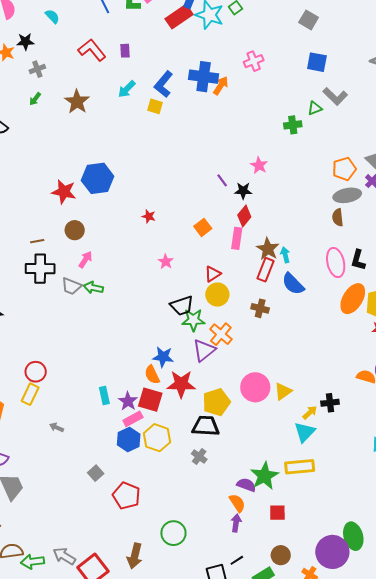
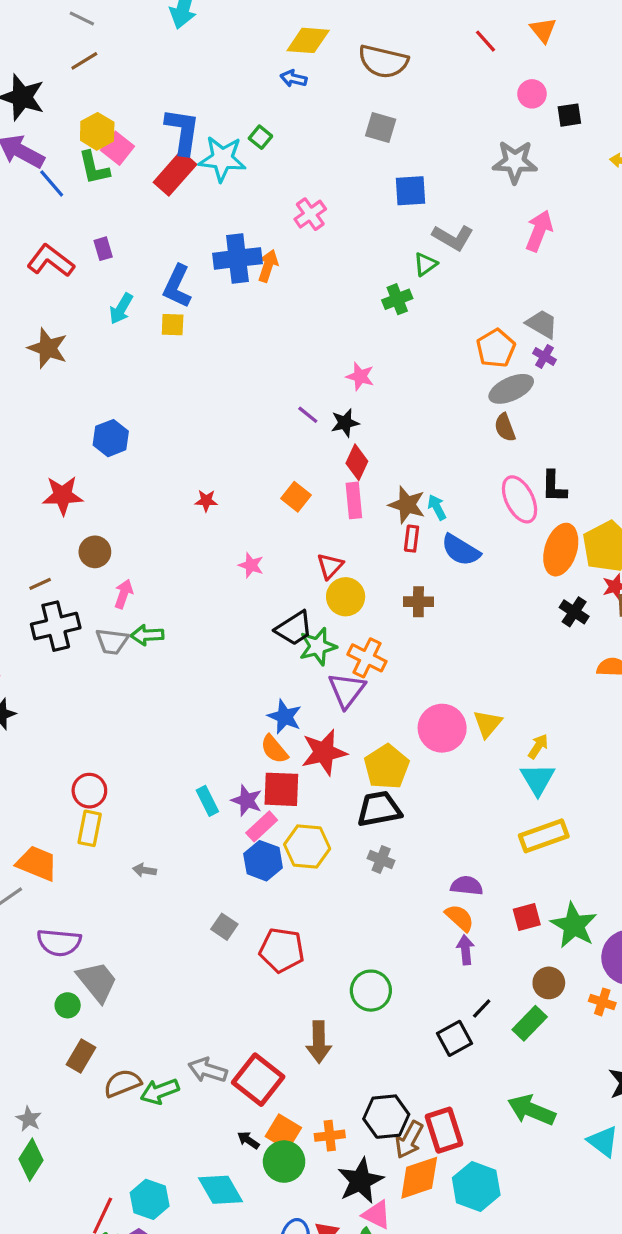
blue hexagon: (98, 178) -> (111, 438), moved, size x0.7
red rectangle: (265, 270) -> (412, 539), size x0.7
blue star: (163, 357) -> (285, 717), turned 30
black cross: (330, 403) -> (574, 612), moved, turned -36
green star: (264, 476) -> (574, 925), moved

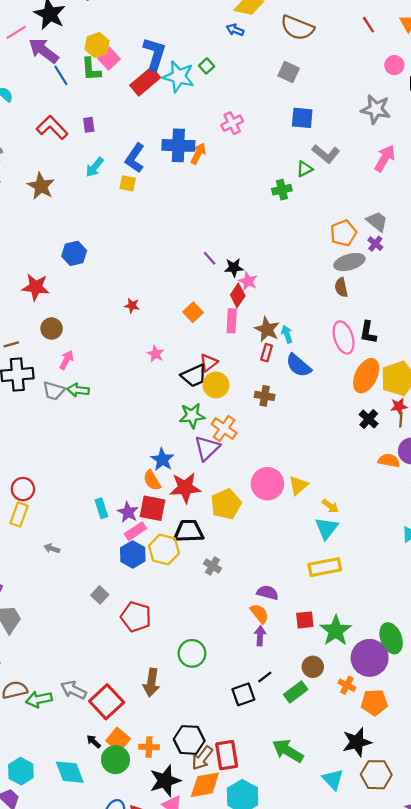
pink star: (360, 376) -> (248, 281), moved
black trapezoid: (294, 628) -> (194, 376), moved
yellow arrow: (538, 746) -> (330, 506), turned 84
black trapezoid: (379, 809) -> (189, 531), moved

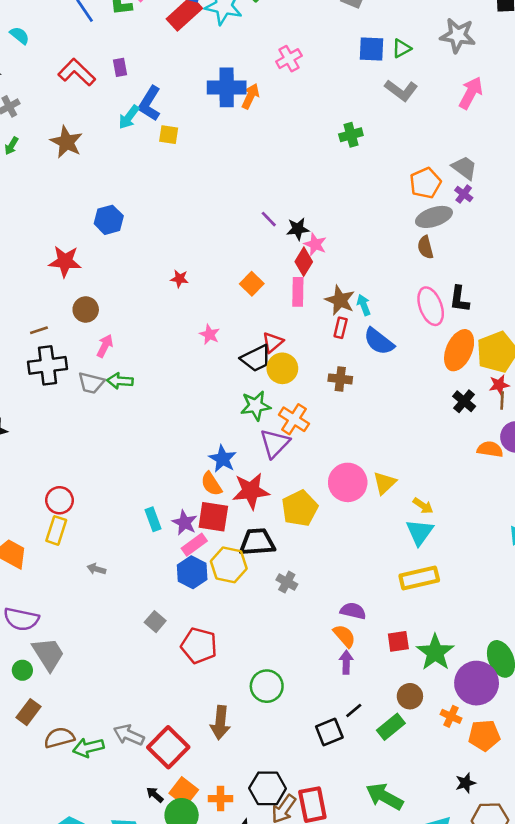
blue L-shape: (135, 158) -> (150, 104), moved
green triangle: (305, 169) -> (402, 48), moved
black star: (357, 742) -> (466, 783), size x0.6

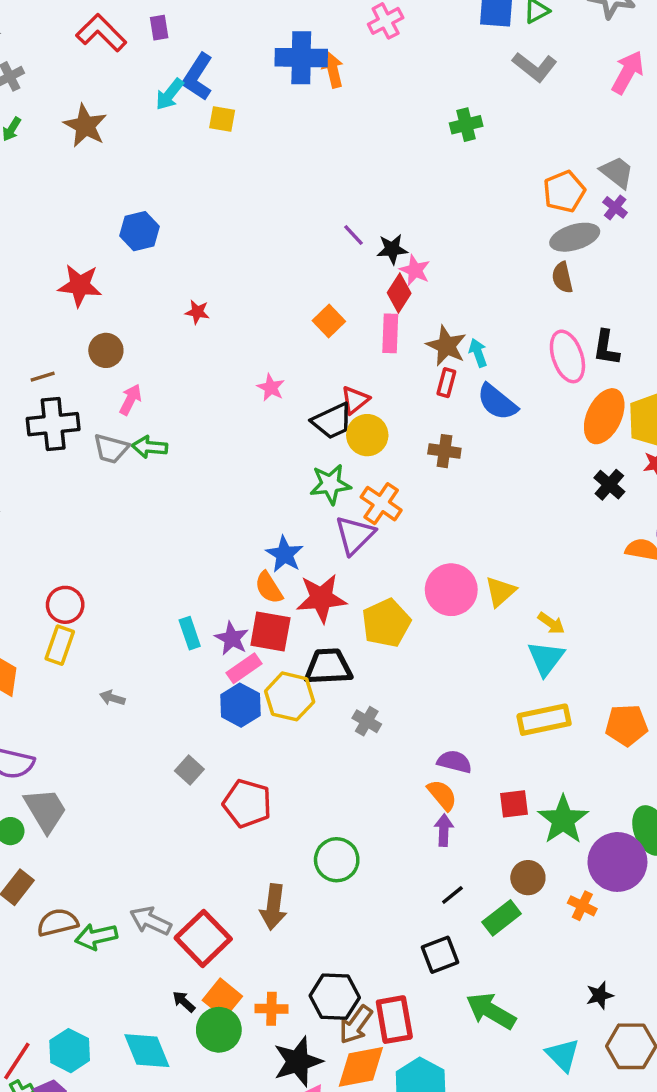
orange arrow: (250, 96) -> (333, 70), turned -40
red star: (179, 279) -> (197, 312), moved
black square: (329, 732) -> (440, 955), moved
orange pentagon: (484, 735) -> (626, 725), moved

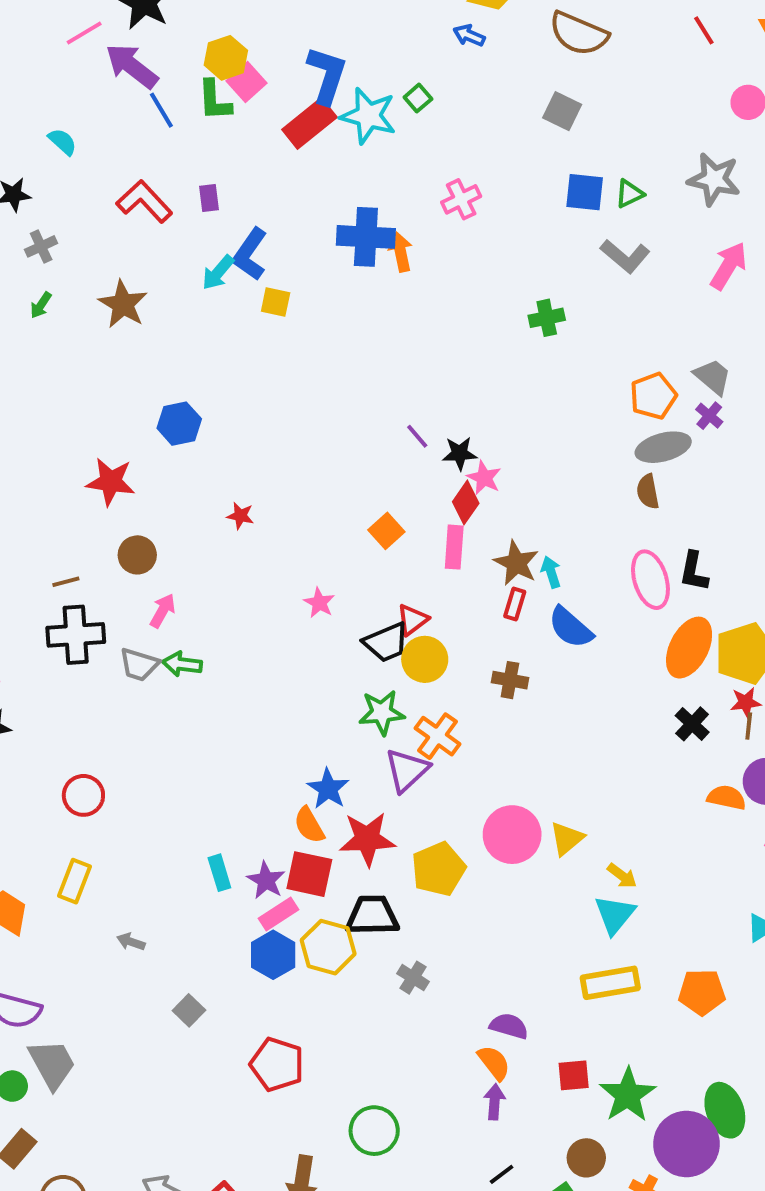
red circle: (65, 605) -> (83, 795), moved
gray square: (189, 770) -> (189, 1010), moved

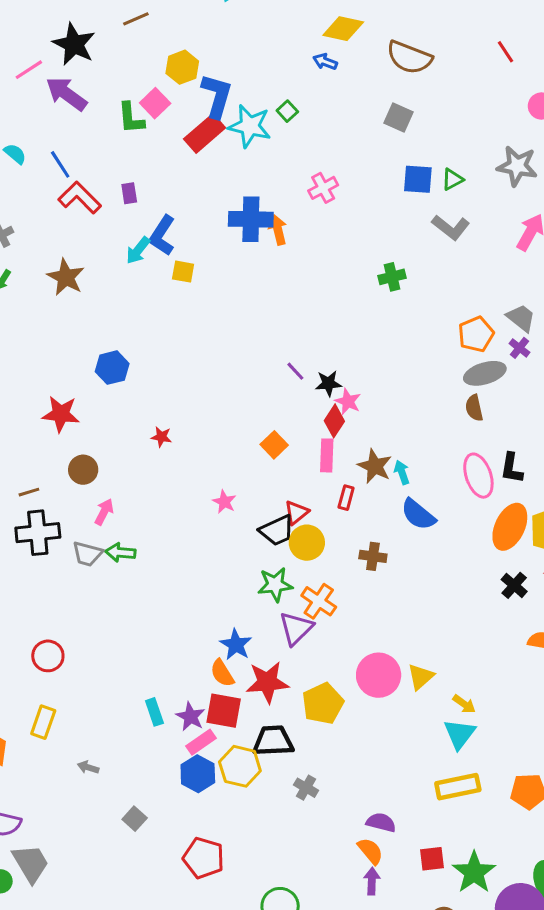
yellow hexagon: (226, 58) -> (182, 67), moved
blue line: (161, 110) -> (60, 164), moved
red rectangle: (515, 604) -> (346, 498), moved

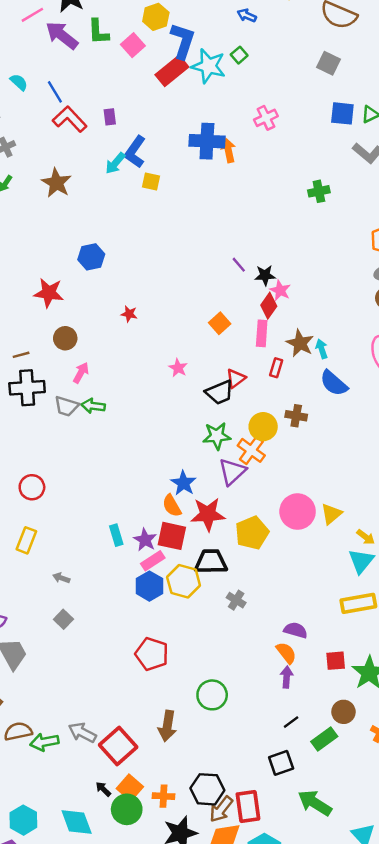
blue arrow: (325, 62) -> (247, 15), moved
green L-shape: (131, 118) -> (98, 32), moved
yellow circle: (307, 543) -> (263, 427), moved
gray square: (135, 819) -> (63, 619), moved

